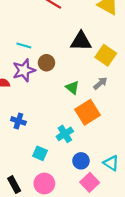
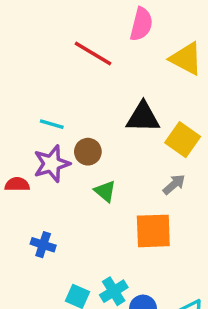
green triangle: (72, 88) -> (105, 191), moved
orange square: (87, 112) -> (153, 231), turned 30
cyan cross: (65, 134) -> (114, 291), moved

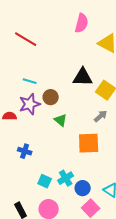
red line: (93, 53) -> (26, 39), moved

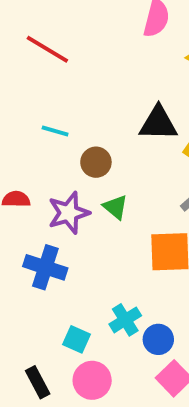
purple star: (30, 104) -> (69, 213), moved
blue cross: (25, 151) -> (45, 267), size x1.5
cyan square: (45, 181) -> (77, 339), moved

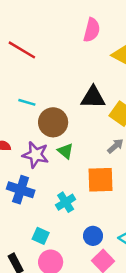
brown circle: (96, 162) -> (53, 122), size x1.5
purple star: (69, 213) -> (36, 155), turned 30
cyan cross: (125, 320) -> (66, 202), moved

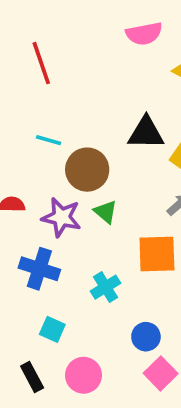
pink semicircle: (92, 30) -> (144, 34), turned 65
red line: (22, 50) -> (41, 63), turned 40
cyan square: (41, 236) -> (52, 329), moved

